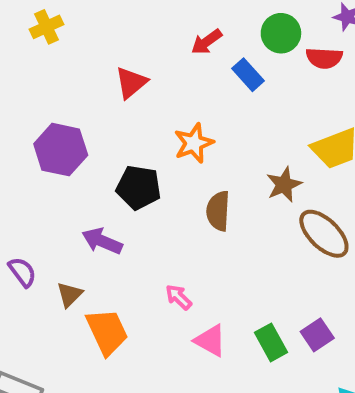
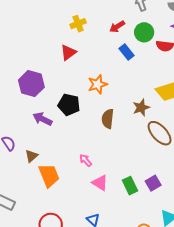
yellow cross: (46, 27) -> (78, 24), moved
red arrow: (207, 42) -> (117, 27), moved
purple arrow: (102, 241) -> (42, 119), moved

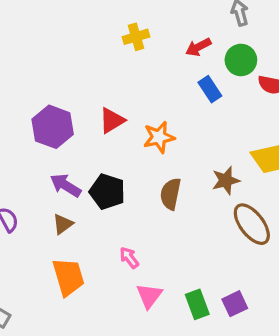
red triangle: (68, 52) -> (112, 120), moved
black pentagon: (69, 105) -> (107, 192), moved
brown triangle: (31, 156) -> (63, 224), moved
pink triangle: (100, 183) -> (149, 296), turned 30

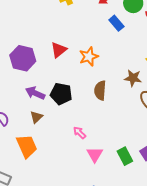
brown star: (226, 180) -> (133, 78), turned 30
orange trapezoid: (68, 277) -> (27, 146), moved

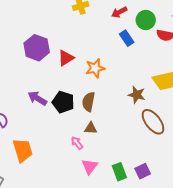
purple hexagon: (23, 58) -> (37, 48), moved
brown semicircle: (100, 90) -> (88, 102), moved
brown triangle: (36, 117) -> (91, 128), moved, turned 40

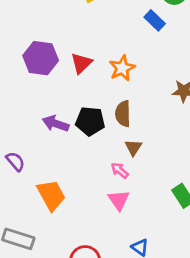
brown triangle: (91, 128) -> (133, 147), turned -48
pink triangle: (90, 166) -> (119, 200), moved

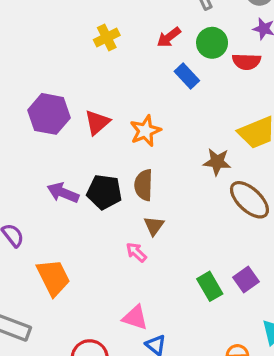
pink triangle: (119, 200) -> (135, 318), moved, turned -40

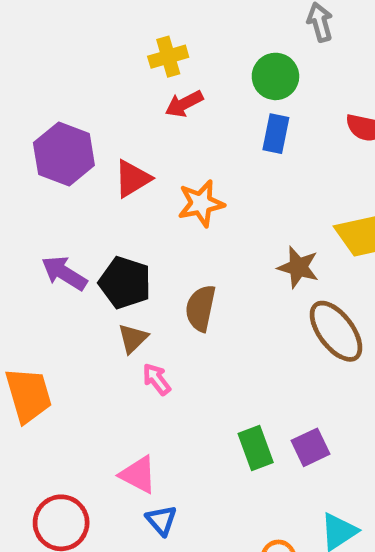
red arrow: (169, 37) -> (184, 104), moved
green circle: (212, 43) -> (275, 76), moved
blue rectangle: (187, 76) -> (276, 134), turned 45
brown semicircle: (144, 185) -> (201, 308), moved
brown triangle: (154, 226) -> (133, 338), moved

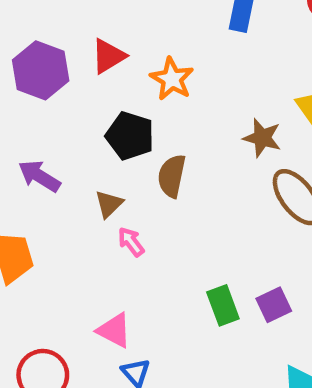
purple hexagon: (64, 154) -> (41, 70), moved
orange star: (201, 203) -> (172, 79), turned -30
purple arrow: (64, 273) -> (39, 176), moved
black pentagon: (125, 283) -> (130, 136), moved

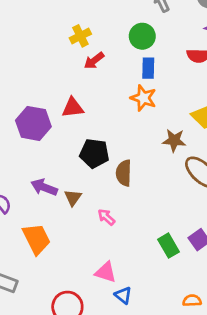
red triangle: (108, 56) -> (73, 108), turned 35
orange star: (172, 79) -> (143, 98), moved
brown triangle: (109, 204) -> (73, 198), moved

